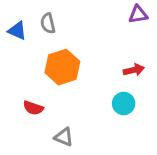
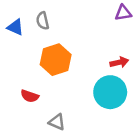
cyan circle: (124, 103) -> (110, 92), size x1.6

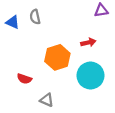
orange hexagon: (56, 60) -> (57, 57), moved
red arrow: (119, 62) -> (88, 42), moved

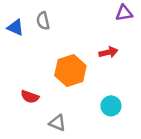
cyan circle: (91, 76) -> (111, 106), moved, size x0.6

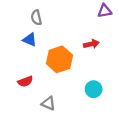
blue triangle: (15, 27) -> (30, 40), moved
red semicircle: (30, 97) -> (25, 81), turned -40

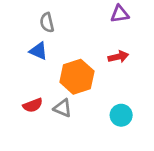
purple triangle: (105, 11) -> (120, 14), moved
gray triangle: (48, 103) -> (63, 108), moved

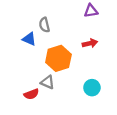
gray semicircle: (47, 22) -> (44, 25), moved
red semicircle: (33, 105) -> (31, 94), moved

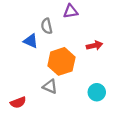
purple triangle: (91, 11) -> (71, 11), moved
red semicircle: (31, 94) -> (18, 102), moved

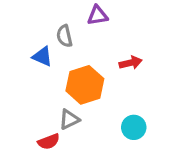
gray triangle: (50, 87) -> (69, 119), turned -49
red semicircle: (18, 102) -> (49, 142), moved

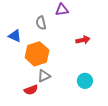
blue triangle: (42, 56) -> (15, 36), moved
orange hexagon: (85, 85) -> (37, 54), moved

